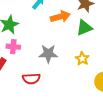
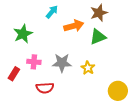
pink cross: (13, 47) -> (34, 62), moved
yellow star: (82, 59) -> (88, 68), moved

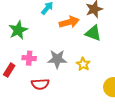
green triangle: (98, 37) -> (93, 33), turned 42

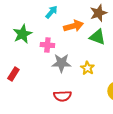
pink cross: (29, 58) -> (47, 45), moved
red semicircle: (40, 84) -> (62, 96), moved

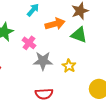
pink cross: (47, 45) -> (29, 43), turned 32

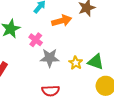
green triangle: (79, 35) -> (96, 62), moved

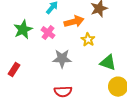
pink cross: (36, 40) -> (48, 33), moved
yellow star: (76, 63) -> (88, 40), moved

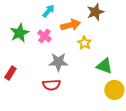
red semicircle: (63, 92) -> (51, 85), moved

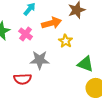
red semicircle: (51, 85) -> (23, 79), moved

